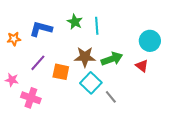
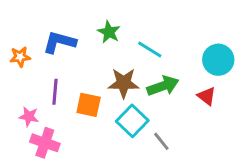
cyan line: (97, 26) -> (150, 50), moved, turned -54
purple line: (38, 63) -> (55, 92), turned -36
pink star: (12, 80) -> (29, 117), moved

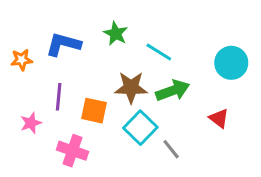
red triangle: (207, 96) -> (219, 118), moved
pink star: (29, 117) -> (31, 123), turned -30
pink cross: (45, 143) -> (72, 151), moved

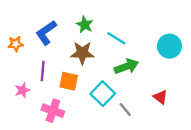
blue L-shape: (63, 44) -> (46, 33), turned -50
brown star: (131, 87) -> (82, 53), moved
red triangle: (219, 118) -> (160, 97), moved

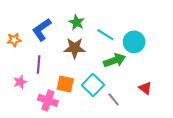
cyan circle: (169, 46) -> (134, 42), moved
orange square: (69, 81) -> (65, 84), moved

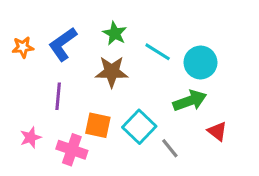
orange star: (14, 40) -> (23, 47), moved
green arrow: (115, 60) -> (190, 101), moved
pink star: (20, 82) -> (31, 137), moved

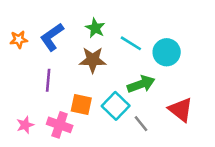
green arrow: (190, 101) -> (141, 84), moved
red triangle: (217, 131) -> (181, 110), size x1.5
pink star: (31, 137) -> (25, 125), moved

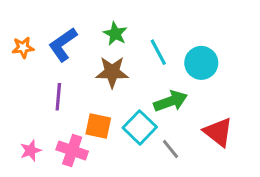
cyan line: (131, 43) -> (158, 52), turned 30

